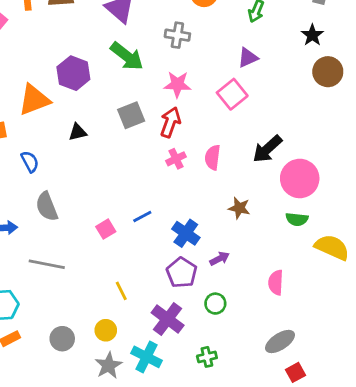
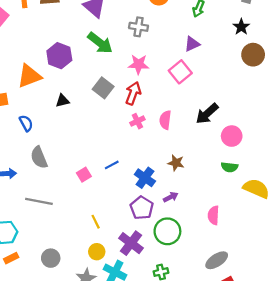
gray square: (131, 115) -> (103, 88), turned -30
pink circle: (300, 178) -> (232, 136), size x0.7
brown star: (239, 208) -> (176, 163), moved
green circle: (215, 304) -> (167, 231), size x1.6
yellow circle: (106, 330) -> (97, 252), moved

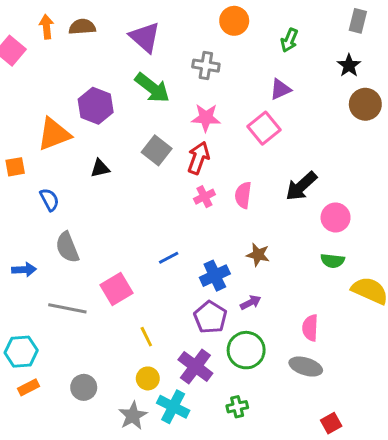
pink square: (84, 175) -> (116, 289), moved, size x1.5
blue cross: (145, 178) -> (215, 276), turned 30
gray ellipse: (217, 260) -> (306, 367), moved, turned 50

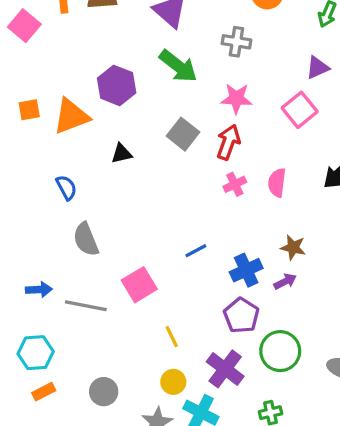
orange square: (15, 167) -> (29, 110), moved
blue arrow: (24, 270) -> (39, 290), moved
purple arrow: (251, 302) -> (285, 281), moved

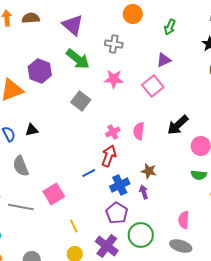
red arrow: (228, 142) -> (109, 156), moved
black triangle: (121, 154) -> (32, 130), moved
purple arrow: (285, 281) -> (144, 192), turned -80

